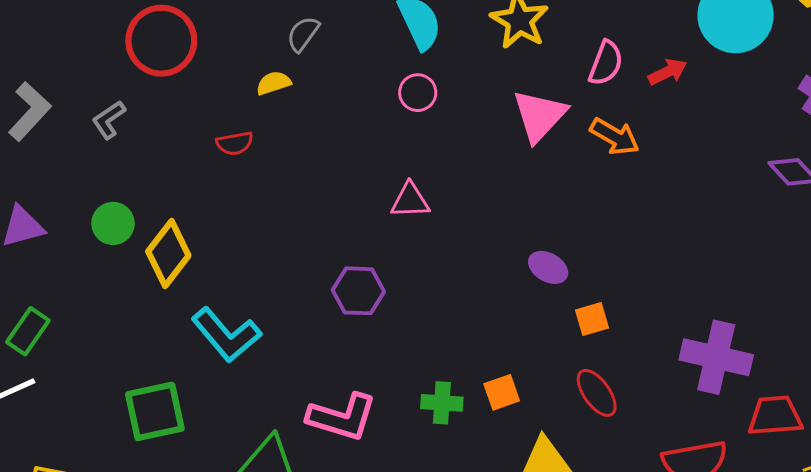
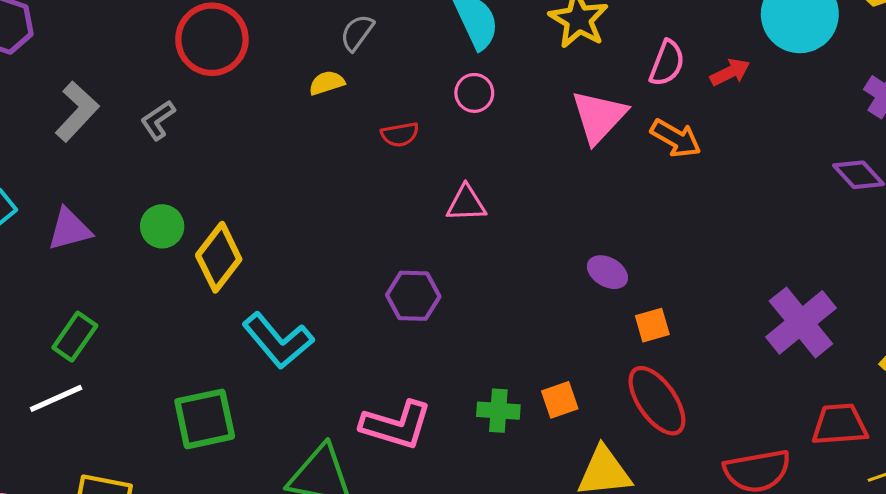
red semicircle: (235, 143) -> (400, 134), moved
purple cross: (716, 357) -> (801, 322), moved, turned 38
red ellipse: (597, 393) -> (657, 401), size x1.4

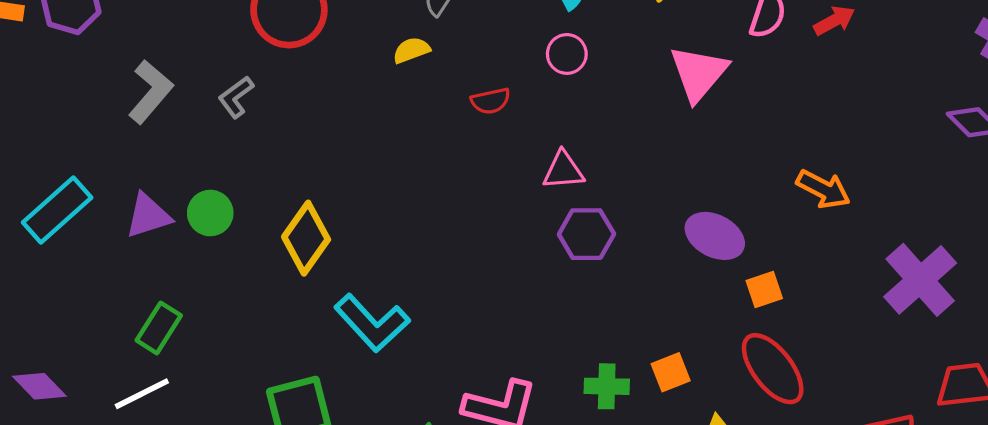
orange arrow: (676, 138) -> (823, 189), moved
green circle: (162, 226) -> (210, 213), moved
purple ellipse: (607, 272) -> (715, 236), size x1.4
purple hexagon: (413, 296) -> (586, 234), moved

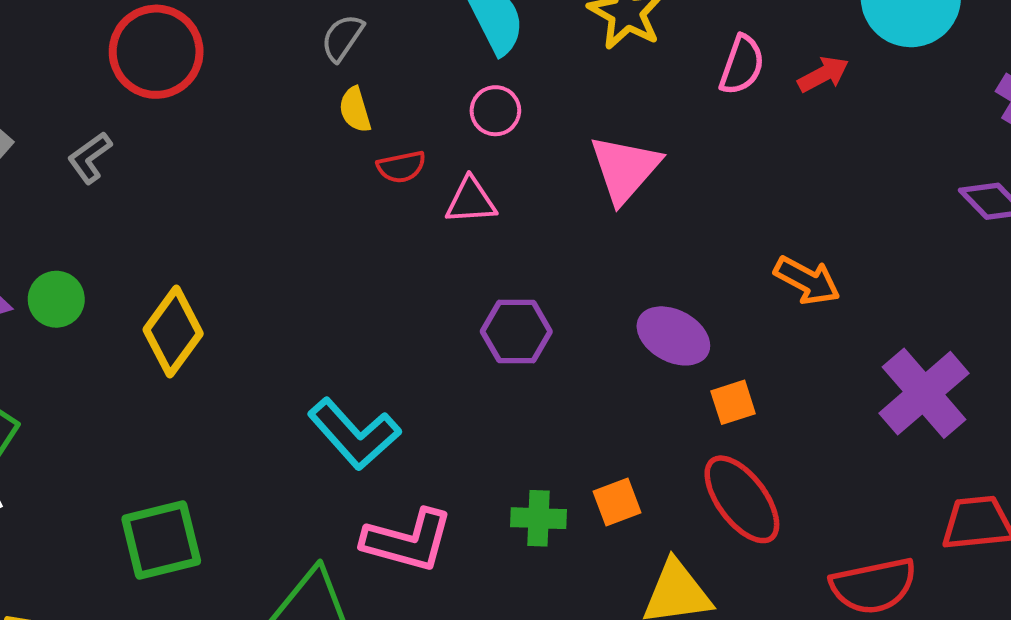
yellow semicircle: (411, 50) -> (355, 110), moved, turned -87
pink triangle: (699, 73) -> (625, 169), moved
pink triangle: (563, 170) -> (471, 201), moved
cyan L-shape: (372, 323) -> (354, 434), moved

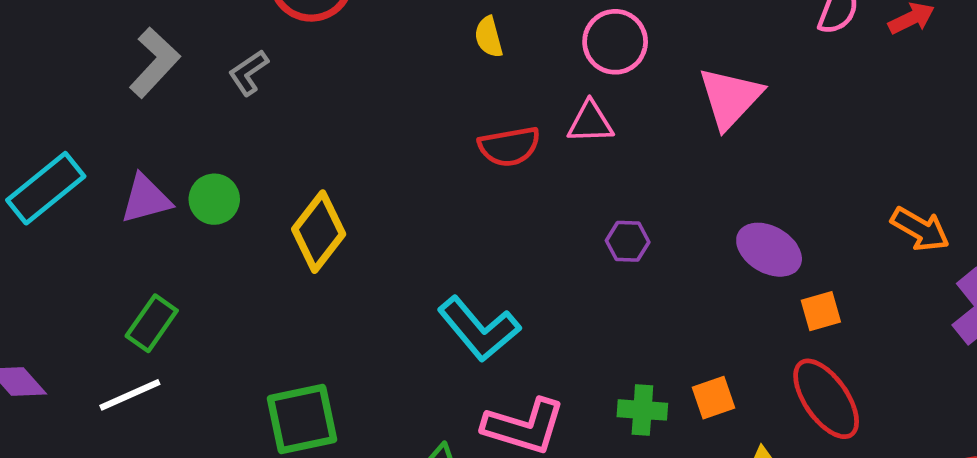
pink circle: (495, 111) -> (615, 42), size x1.4
red semicircle: (401, 167) -> (509, 146), moved, size x1.4
orange arrow: (807, 280) -> (920, 229), moved
purple hexagon: (516, 332) -> (628, 241), size x0.7

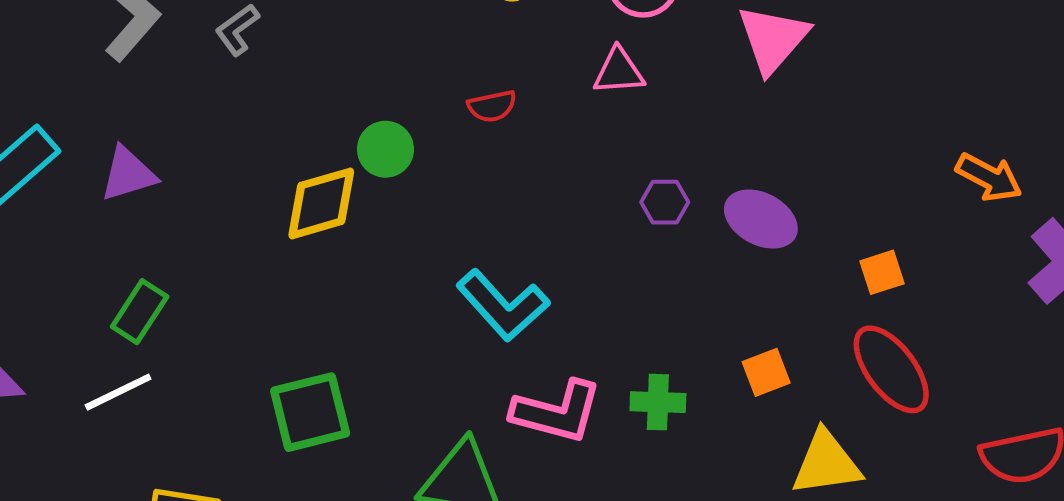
red semicircle: (509, 146) -> (492, 106), moved, size x0.7
green circle: (214, 199) -> (385, 149), moved
yellow diamond: (319, 232) -> (321, 203), turned 38
purple ellipse: (769, 250) -> (761, 219), moved
green cross: (642, 410) -> (658, 402), moved

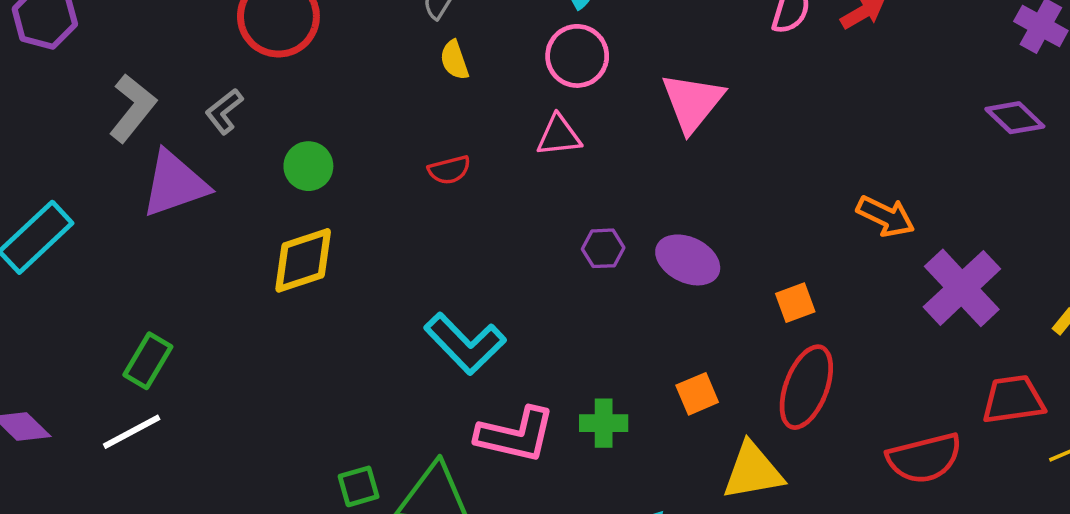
green circle: (385, 149) -> (308, 166), moved
purple triangle: (128, 174) -> (175, 184), moved, size x1.4
red ellipse: (891, 369) -> (806, 387), turned 60
green square: (310, 412) -> (359, 486), moved, size x0.6

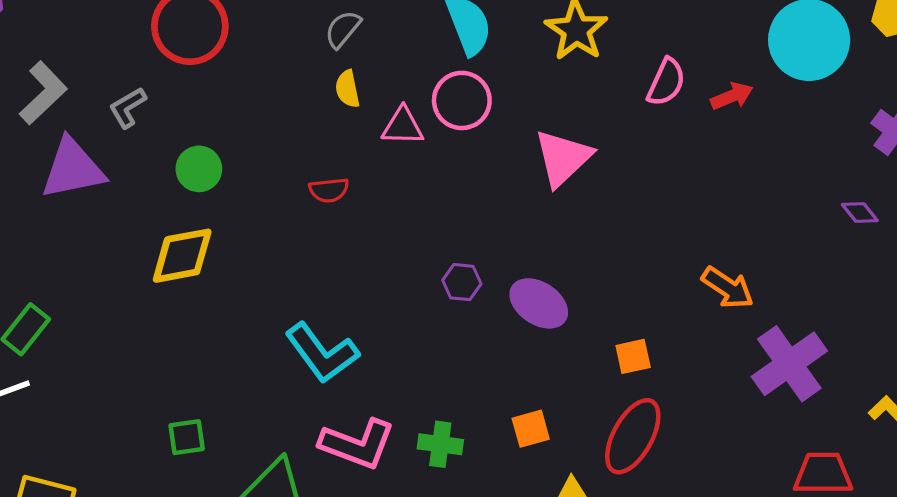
purple diamond: (1015, 118) -> (860, 213), size x0.7
pink triangle: (559, 136) -> (403, 126), moved
green square: (359, 486) -> (187, 437), moved

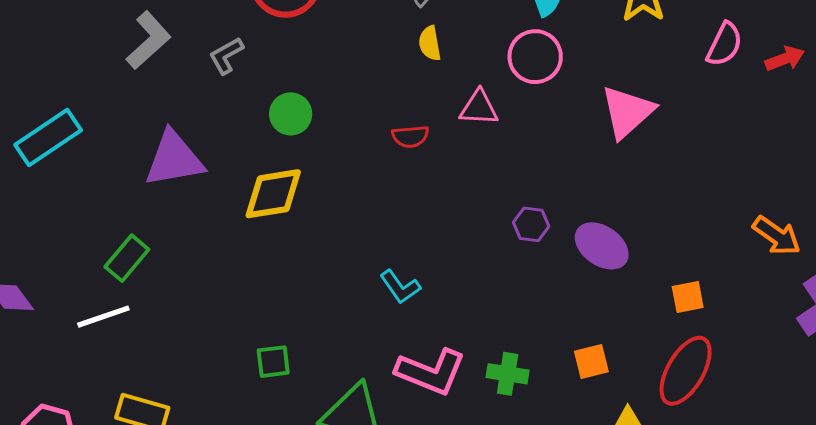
pink triangle: (403, 126) -> (479, 108), moved
purple triangle: (73, 169) -> (174, 159), moved
cyan L-shape: (322, 353) -> (400, 287), size x0.6

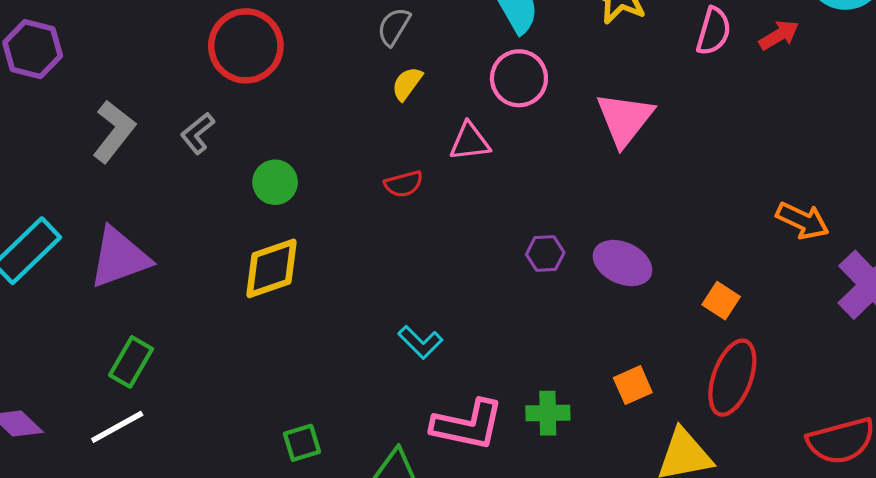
yellow semicircle: (430, 43) -> (407, 84), turned 56
purple triangle: (174, 159) -> (119, 258), moved
orange square: (688, 297) -> (721, 301), turned -36

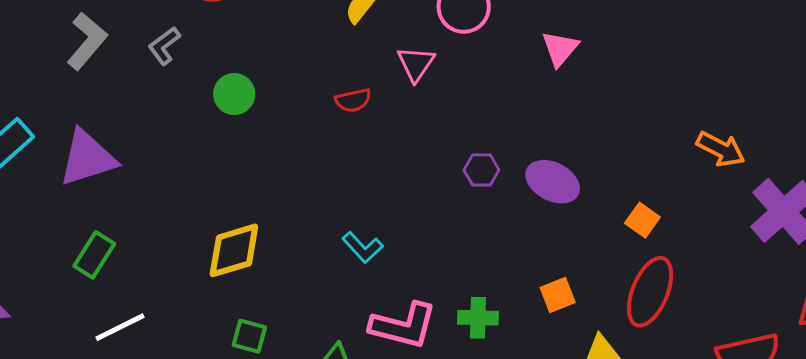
pink triangle: (625, 119) -> (560, 48), size x0.7
pink triangle: (470, 142) -> (416, 64), turned -51
yellow diamond: (271, 268) -> (234, 250), moved
white line: (117, 427) -> (120, 327), moved
green square: (302, 443) -> (249, 336), turned 30

